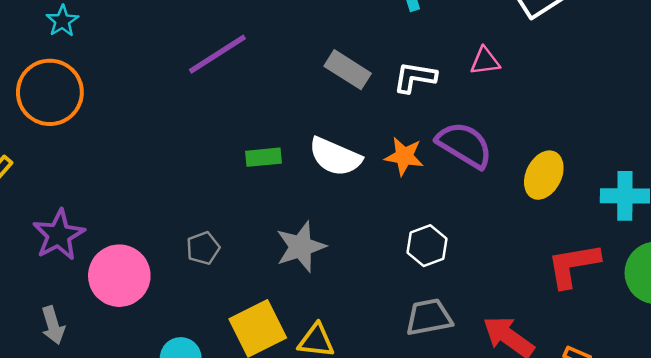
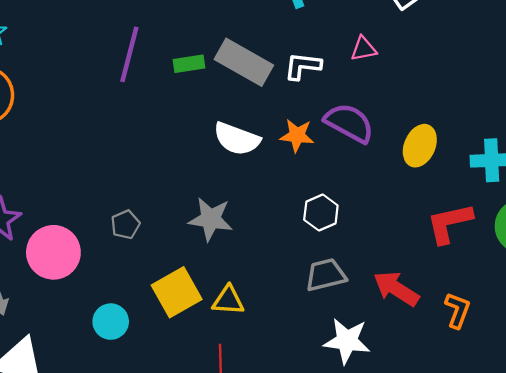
purple line: (217, 54) -> (129, 54), turned -40
gray rectangle: (348, 70) -> (244, 62), size x1.4
green rectangle: (264, 157) -> (189, 64), moved
gray star: (301, 247) -> (211, 219), turned 30

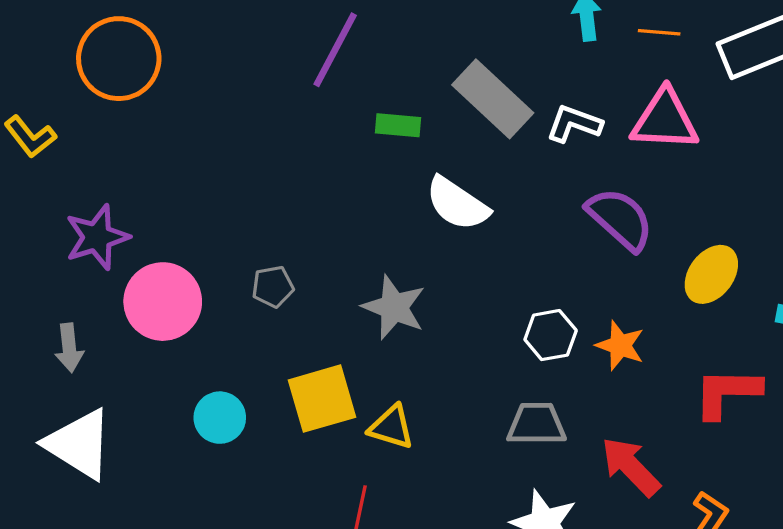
pink triangle: (363, 49) -> (665, 120), size x1.8
green rectangle: (189, 64) -> (398, 125), moved
orange star: (297, 135) -> (620, 346), moved

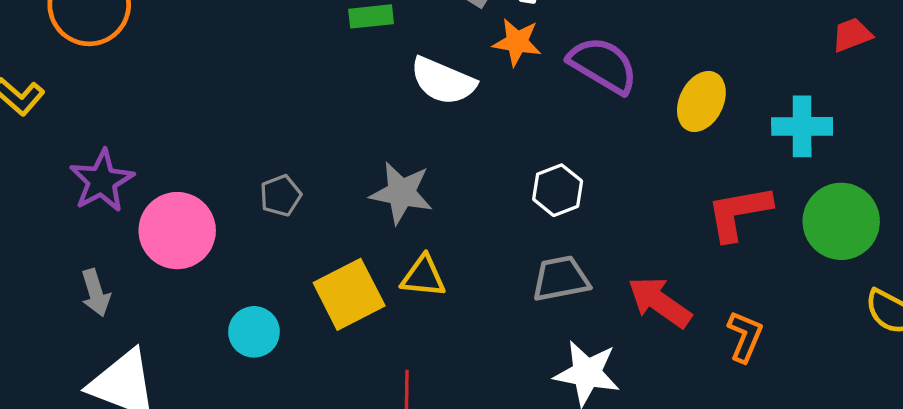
orange star: (620, 346) -> (517, 42), moved
yellow triangle: (391, 427) -> (423, 276), moved

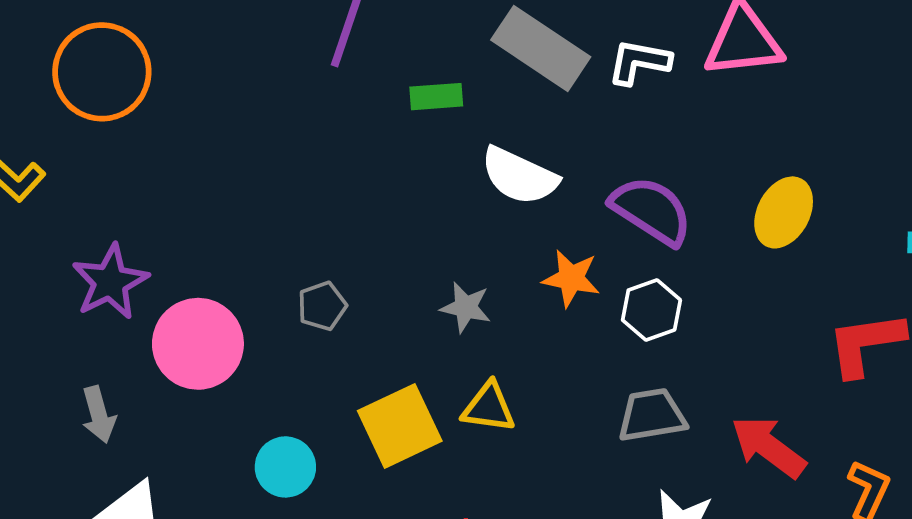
orange star: (517, 42) -> (571, 278), moved
purple semicircle: (603, 65) -> (651, 210), moved
yellow ellipse: (701, 101) -> (784, 212), moved
gray star: (401, 193) -> (466, 307), size x0.7

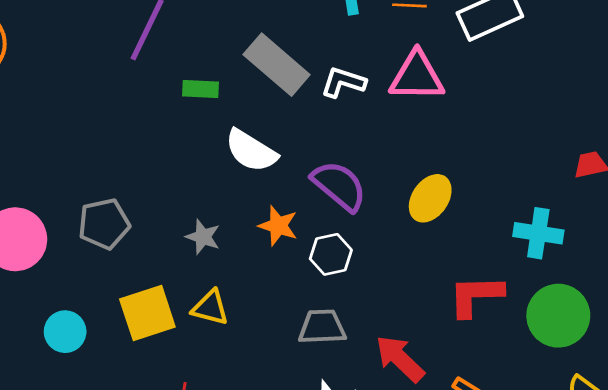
gray pentagon: (322, 306) -> (104, 224), size x1.5

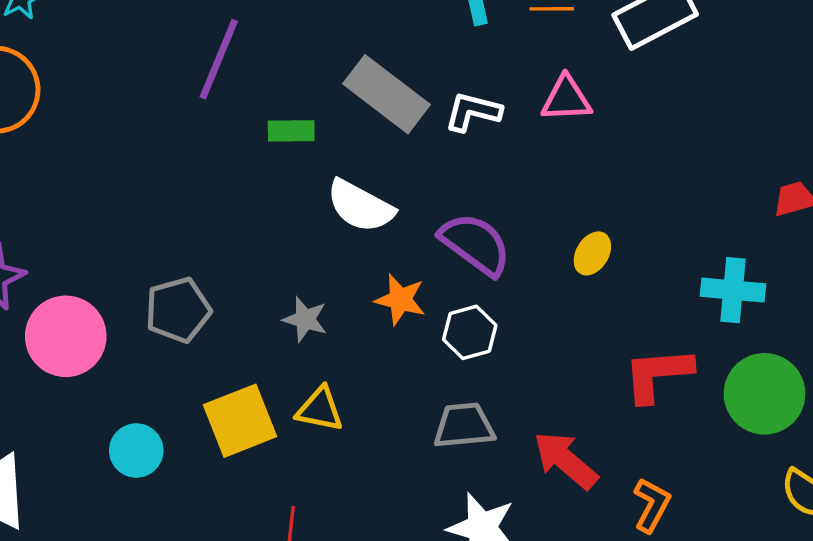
pink triangle: (417, 76) -> (566, 99), size x0.7
yellow ellipse: (430, 198) -> (592, 253), size x0.7

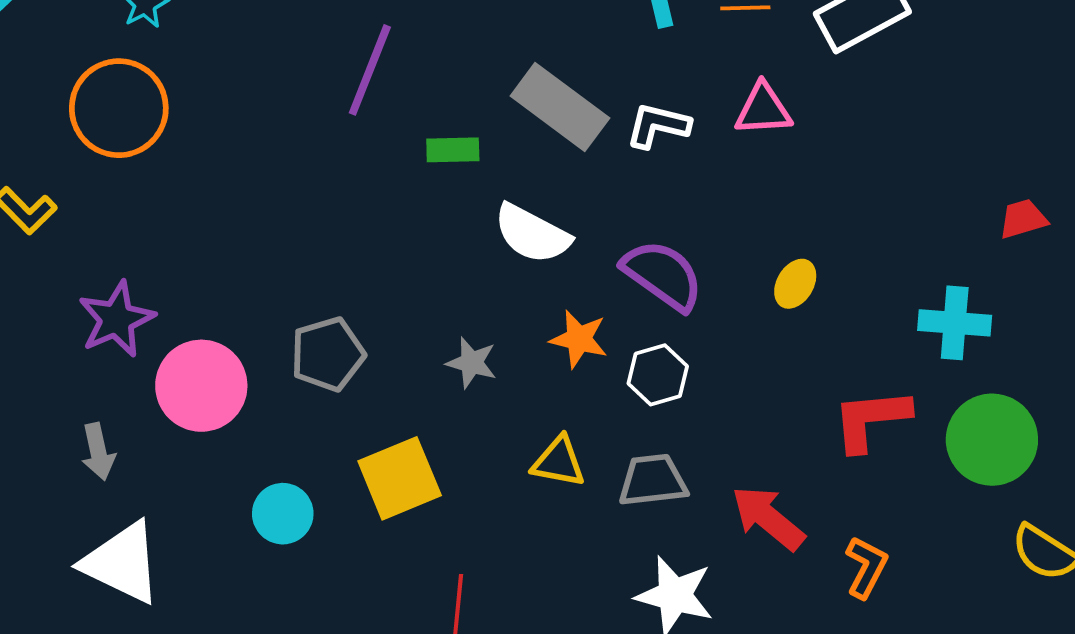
yellow triangle: (320, 409) -> (559, 462), moved

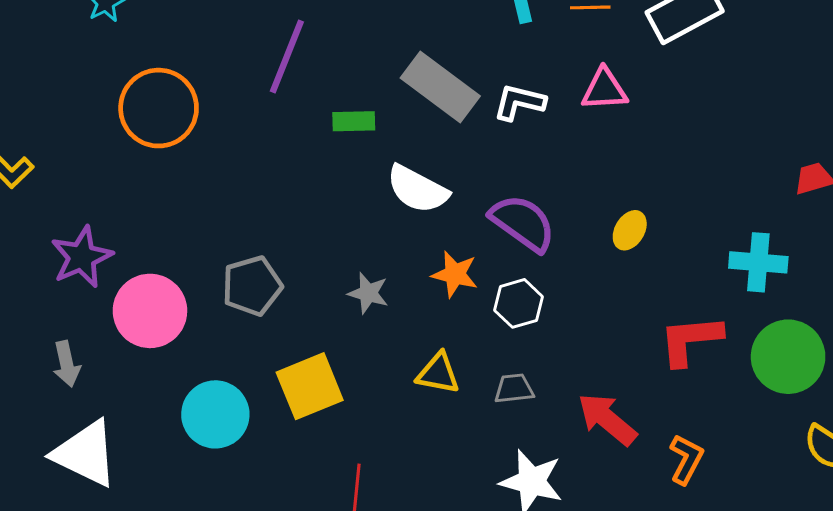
orange circle: (119, 108) -> (159, 108), moved
gray trapezoid: (653, 480) -> (514, 389), size x0.7
cyan circle: (283, 514) -> (215, 414), size x1.4

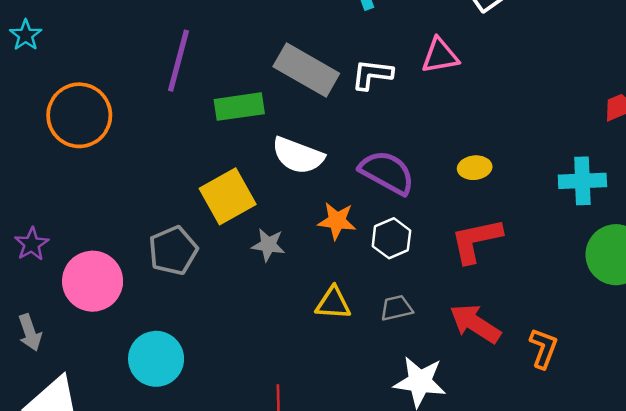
green rectangle: (354, 121) -> (239, 107), size x1.4
yellow ellipse: (630, 230) -> (475, 168), turned 60
purple star: (82, 257) -> (32, 244), size x0.7
red L-shape: (690, 340) -> (476, 240), moved
yellow square: (310, 386) -> (228, 196), moved

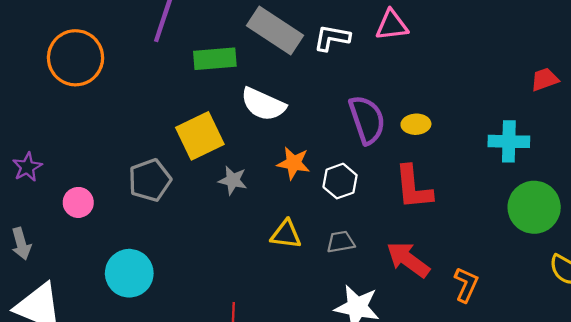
purple semicircle: (387, 172) -> (367, 120), moved, turned 39
red L-shape: (476, 240) -> (413, 187), turned -87
pink circle: (93, 281) -> (78, 202), size x0.6

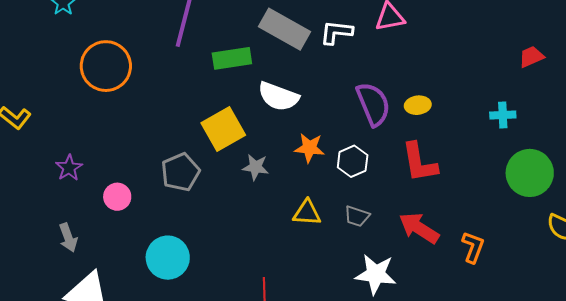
cyan cross: (509, 141) -> (503, 115), size x0.7
gray trapezoid: (341, 242) -> (357, 216), turned -148

